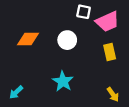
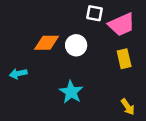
orange diamond: (28, 39) -> (47, 43), moved
cyan arrow: (16, 92) -> (18, 74), moved, turned 32

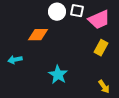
white circle: (76, 45) -> (57, 12), moved
yellow rectangle: (124, 59) -> (101, 48), turned 42

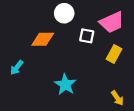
white square: (77, 11) -> (87, 36), moved
cyan arrow: (15, 60) -> (17, 68), turned -40

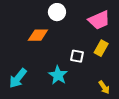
white square: (87, 36) -> (77, 56), moved
cyan arrow: (17, 68) -> (18, 78), moved, size x1.5

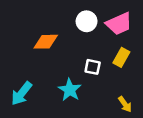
white circle: (57, 12) -> (87, 21), moved

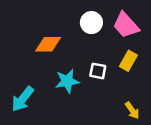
pink trapezoid: (119, 24) -> (126, 25), turned 72
cyan star: (70, 90) -> (67, 81), moved, turned 30

